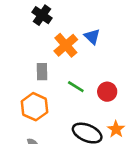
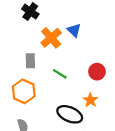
red circle: (107, 92) -> (97, 72), moved
orange star: (116, 129) -> (90, 100), moved

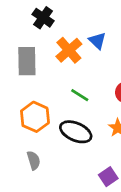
gray rectangle: (30, 61) -> (27, 61), moved, size x1.5
black ellipse: (70, 114) -> (76, 132), moved

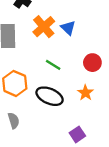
blue triangle: (97, 41) -> (68, 28), moved

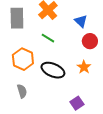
blue triangle: (68, 28) -> (81, 21), moved
green line: (53, 65) -> (48, 38), moved

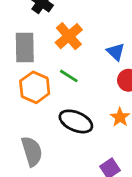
orange hexagon: (23, 59) -> (35, 87), moved
gray semicircle: (22, 91) -> (32, 151), size x1.5

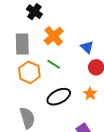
black ellipse: (76, 121) -> (59, 97), turned -50

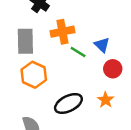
orange cross: (54, 36) -> (62, 32), turned 30
green line: (54, 64) -> (78, 52), moved

